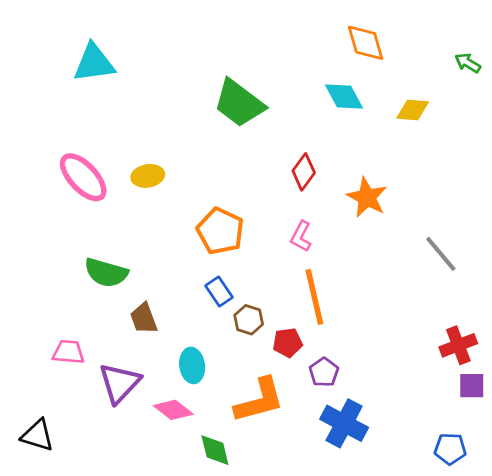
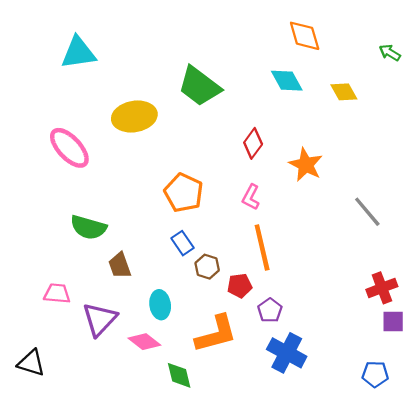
yellow diamond: (413, 110) -> (344, 92), turned 56
yellow ellipse: (148, 176) -> (134, 117), moved, size x1.6

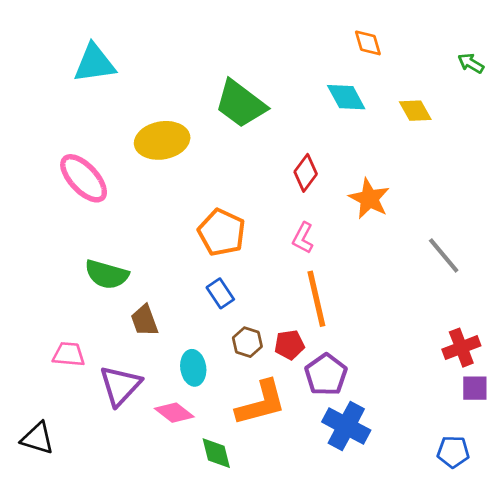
orange diamond: (305, 36) -> (368, 43), size x0.7
brown hexagon: (207, 267) -> (247, 342), moved
purple pentagon: (270, 310) -> (326, 375), size x1.4

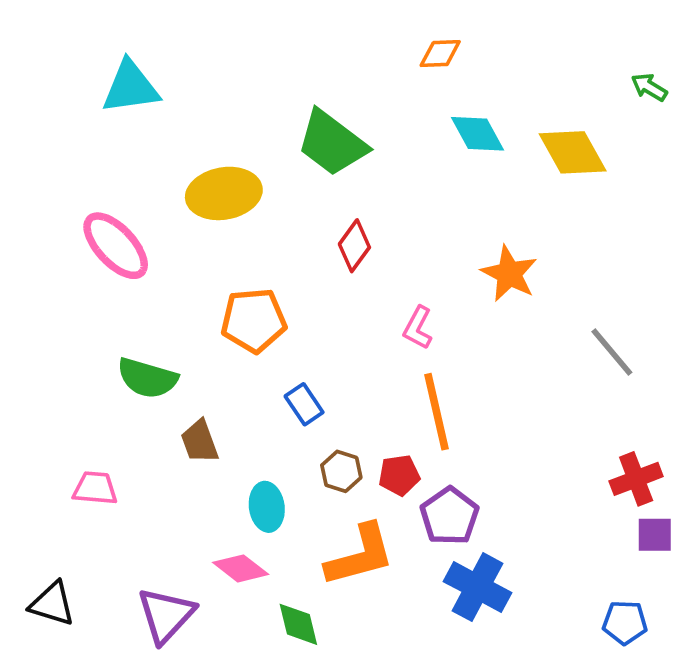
orange diamond: (368, 43) -> (440, 54), moved, turned -76
yellow diamond: (415, 111) -> (573, 152), size x1.5
red diamond: (306, 173) -> (354, 246), moved
orange pentagon: (222, 232) -> (254, 320), moved, turned -30
purple triangle: (120, 385) -> (166, 615), moved

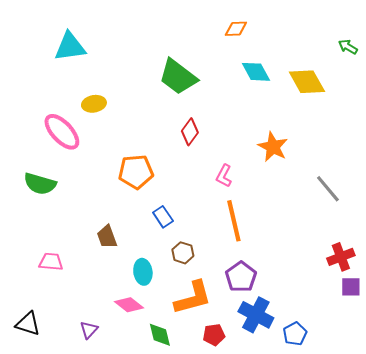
yellow ellipse: (224, 193) -> (94, 104), moved, size x0.6
green semicircle: (147, 378) -> (40, 184), moved
red pentagon: (399, 475) -> (214, 335), moved
purple triangle: (166, 615) -> (89, 330), size x0.6
blue pentagon: (625, 622) -> (295, 334), moved, turned -30

